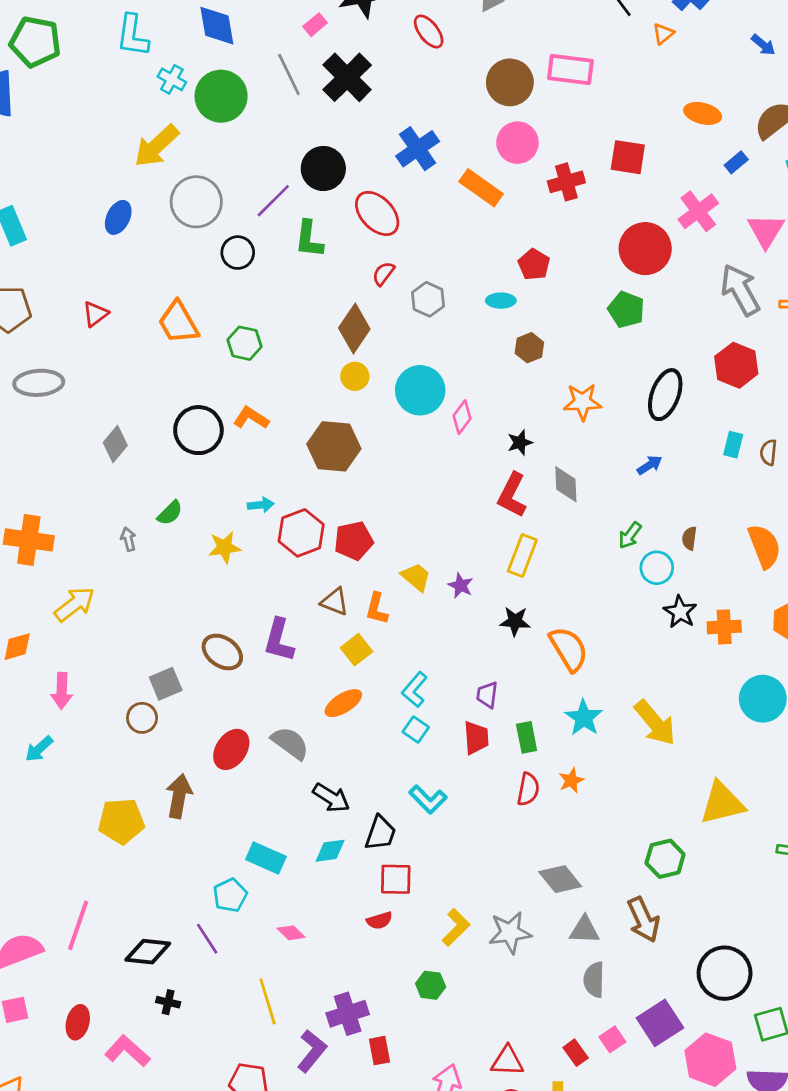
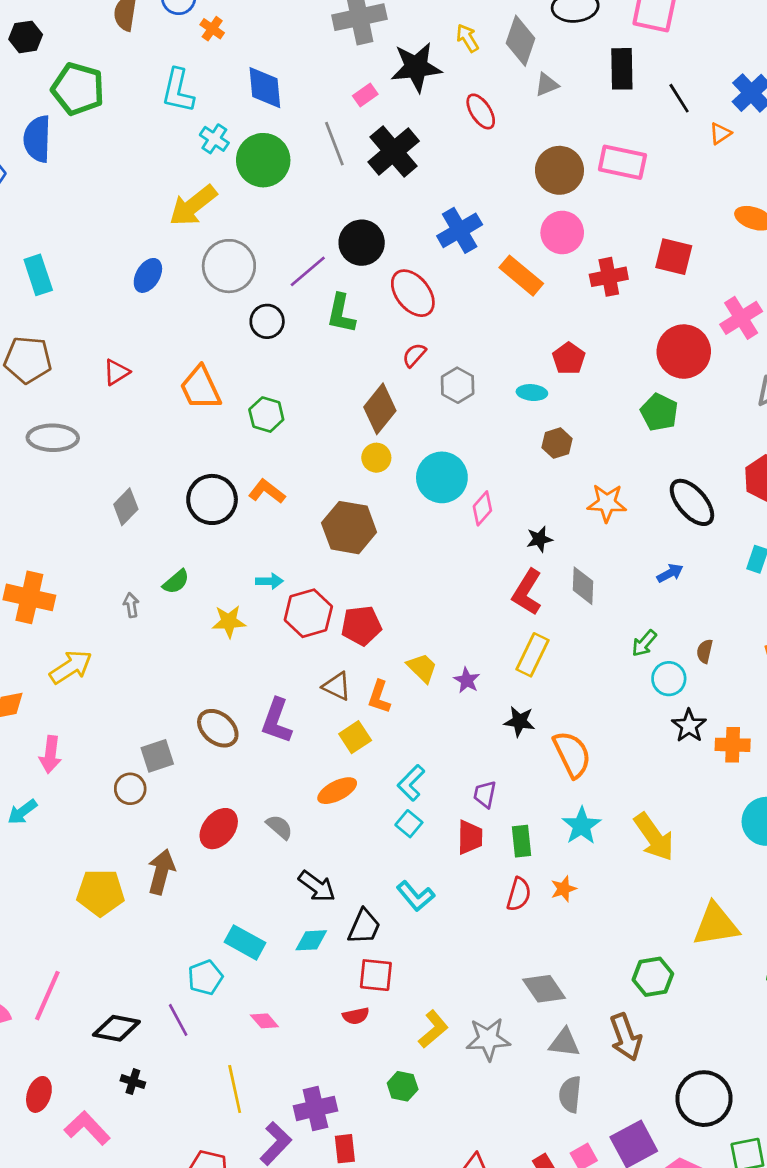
black ellipse: (665, 395) -> (692, 502), turned -66
gray semicircle: (290, 743) -> (279, 827), size x0.7

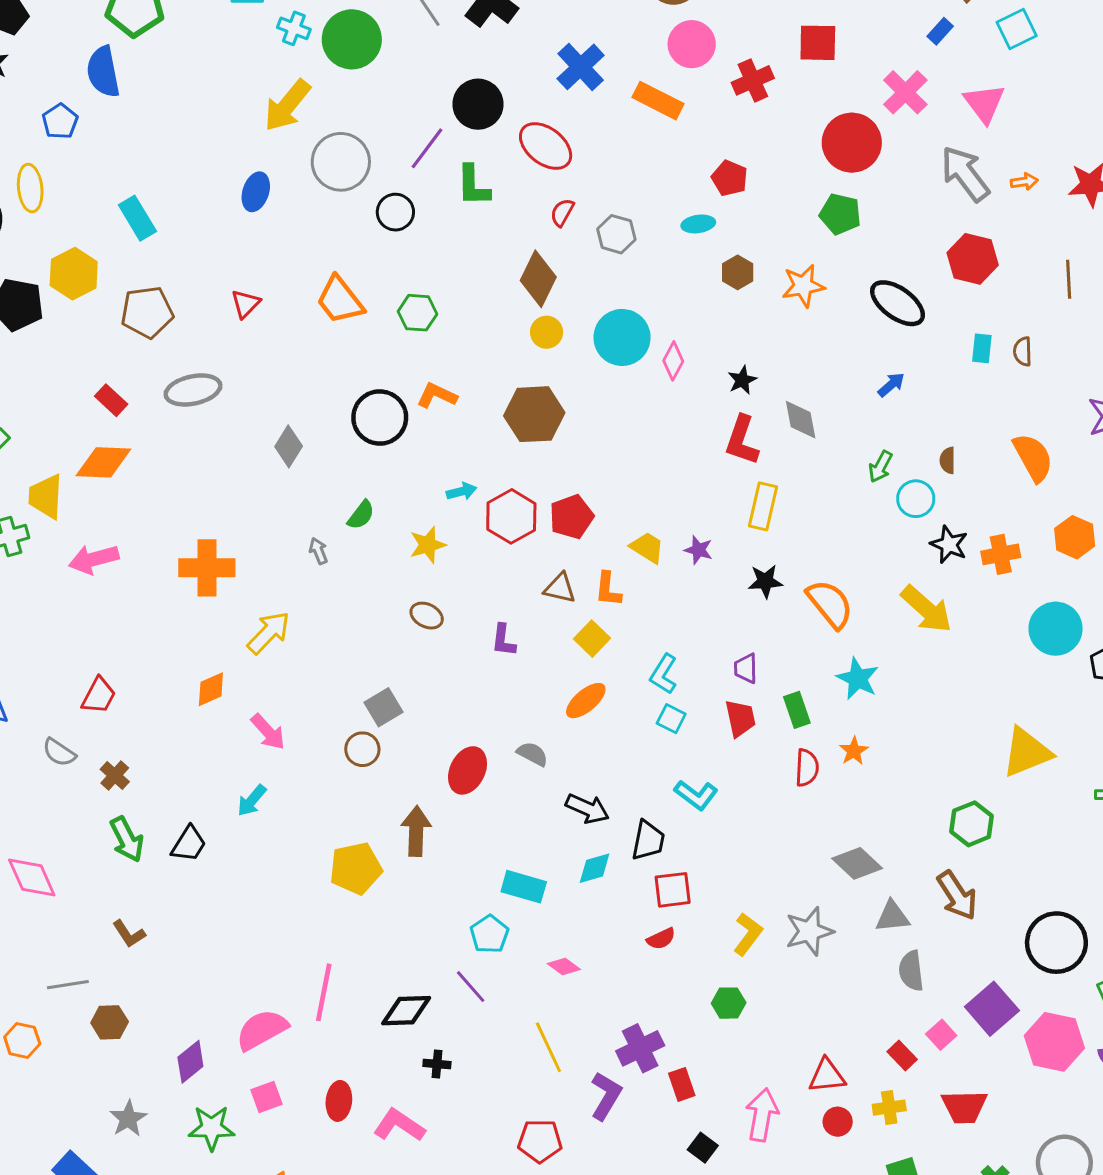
orange star: (607, 503) -> (803, 286), moved
purple L-shape: (277, 721) -> (503, 640), size x0.7
brown ellipse: (218, 728) -> (427, 616), moved, size x0.7
pink arrow: (50, 754) -> (268, 732), turned -36
yellow arrow: (654, 837) -> (926, 609), moved

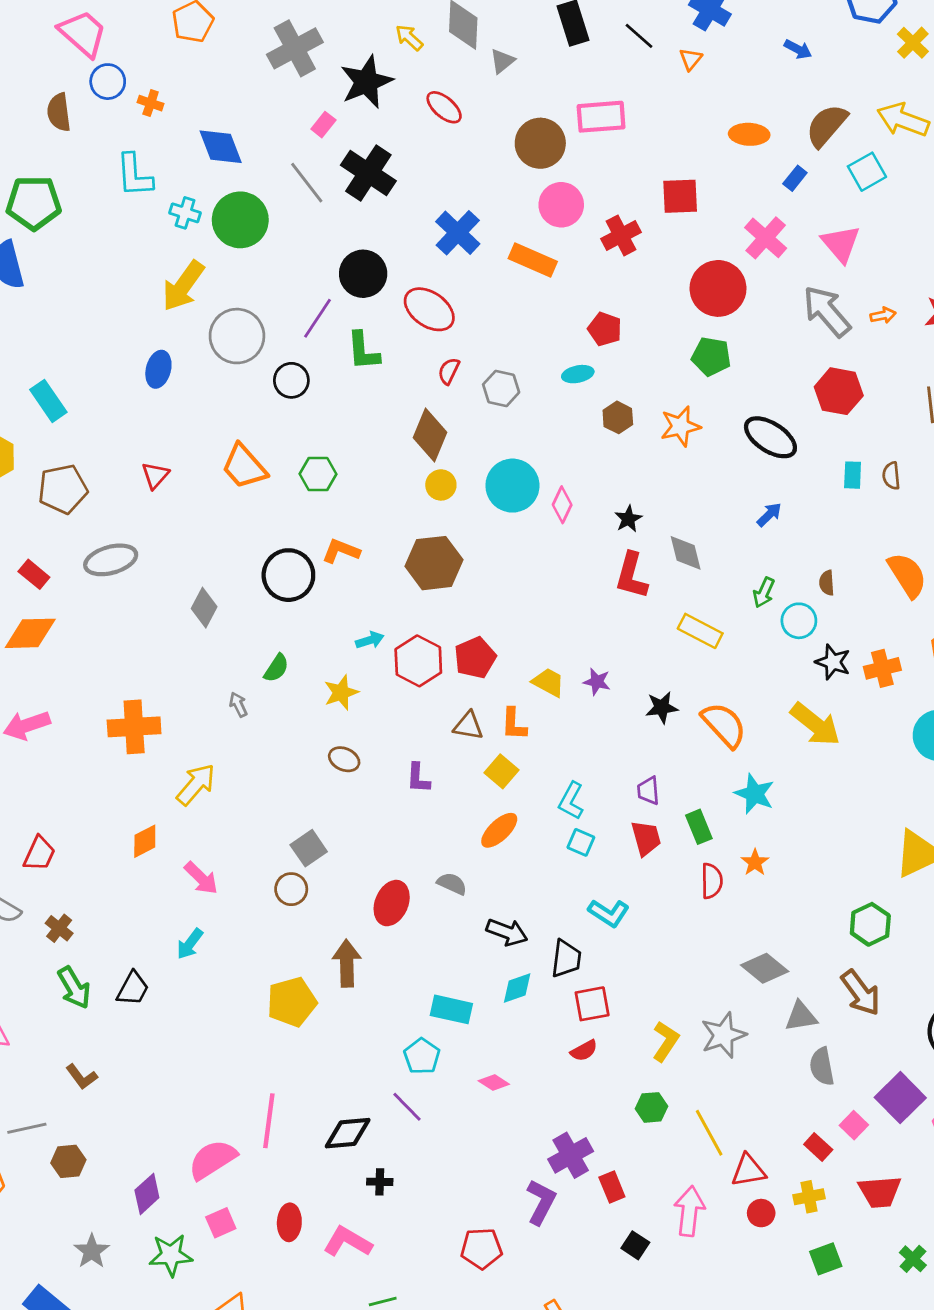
yellow rectangle: (763, 506) -> (700, 631), moved, turned -72
yellow line: (548, 1047) -> (709, 1133), moved

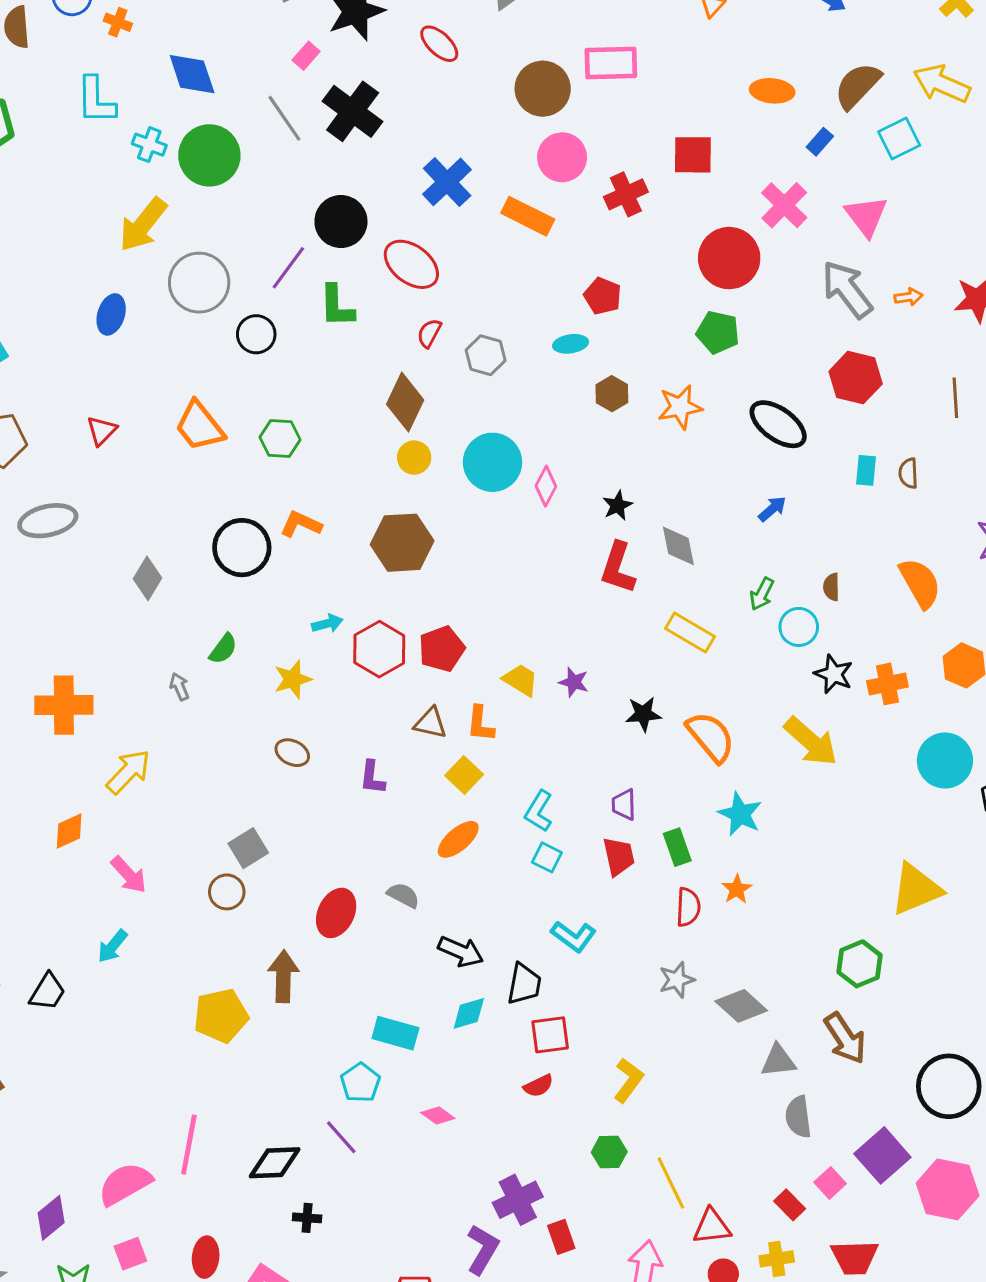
gray star: (723, 1035) -> (677, 980), moved, size x0.7

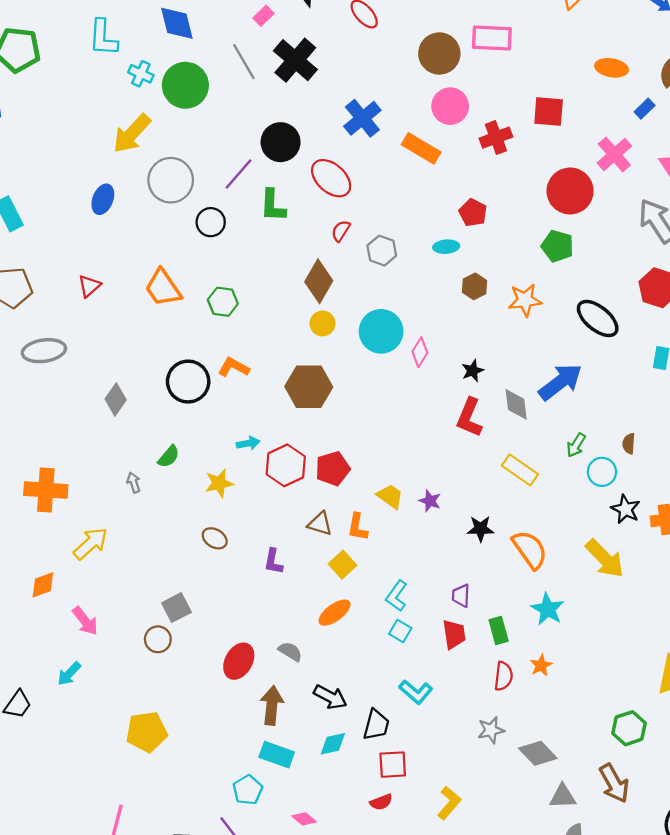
blue arrow: (772, 509) -> (561, 382), moved, size x2.0
brown arrow: (283, 976) -> (272, 705), moved

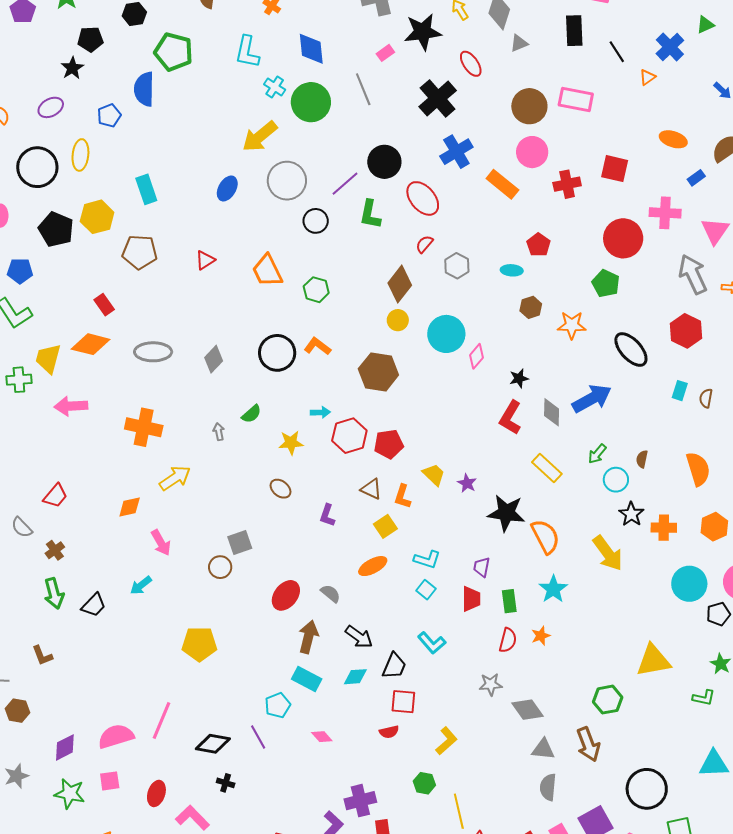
black cross: (295, 60) -> (438, 99), moved
pink cross: (614, 154) -> (665, 213), turned 36
gray ellipse: (44, 351) -> (153, 352), moved
black star: (480, 529) -> (506, 513), size x1.6
cyan L-shape: (397, 596) -> (427, 559), turned -116

